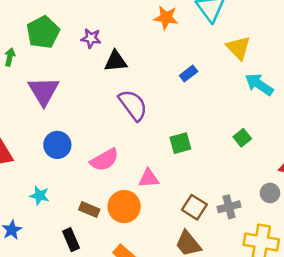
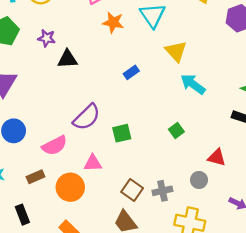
purple semicircle: (133, 105) -> (87, 117), moved, turned 80
brown rectangle: (89, 209) -> (36, 177), moved, turned -48

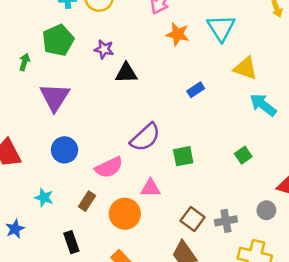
yellow triangle: (176, 51) -> (246, 68), turned -30
brown rectangle: (36, 177) -> (87, 201), turned -36

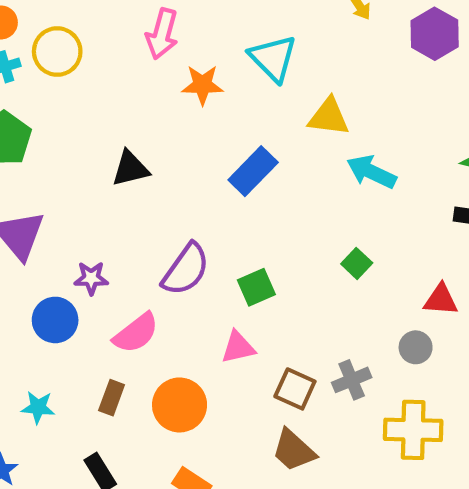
purple star: (104, 49) -> (91, 278), moved
blue rectangle: (196, 90) -> (253, 171), size x1.6
pink triangle: (150, 188) -> (238, 347), moved

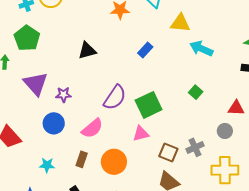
blue rectangle: (253, 171) -> (145, 50), size x0.7
purple star: (91, 278) -> (63, 95), moved
green square: (256, 287) -> (149, 105), size x1.5

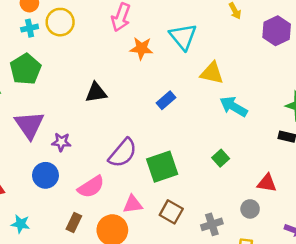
pink triangle: (141, 134) -> (133, 204), moved
brown square: (168, 152) -> (171, 212), moved
cyan star: (47, 165) -> (21, 224), moved

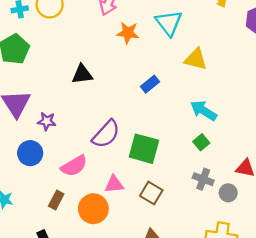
cyan arrow: (234, 107) -> (204, 111), moved
green square: (162, 167) -> (144, 149), turned 32
gray cross: (212, 224) -> (203, 179), moved, turned 36

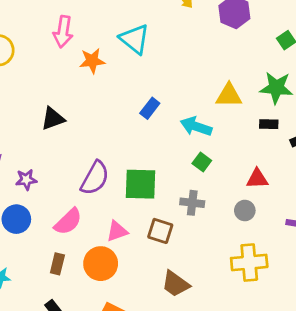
yellow triangle: (196, 59) -> (229, 95), moved
blue rectangle: (150, 84) -> (150, 108), moved
gray cross: (203, 179) -> (192, 203), moved

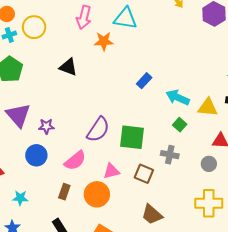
cyan triangle: (135, 39) -> (125, 18), moved, turned -35
yellow triangle: (229, 95) -> (208, 107), moved
black triangle: (53, 119) -> (68, 67), moved, turned 36

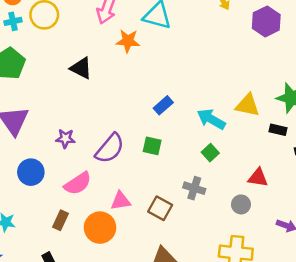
blue rectangle: (144, 81) -> (163, 105), moved
yellow triangle: (208, 107) -> (248, 105), moved
purple star: (46, 126) -> (65, 138), moved
green square: (132, 137) -> (152, 146), moved, size x0.6

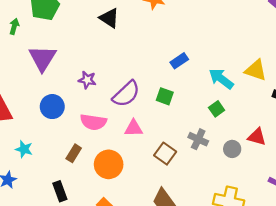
pink semicircle: (78, 183) -> (93, 122), turned 35
pink triangle: (121, 201) -> (134, 128), moved
gray circle: (241, 204) -> (232, 149), moved

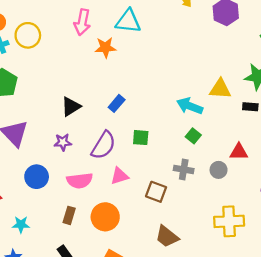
black triangle: (109, 18) -> (71, 107), moved, turned -50
blue rectangle: (179, 61) -> (117, 103), moved

